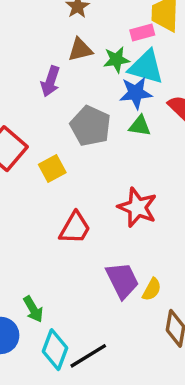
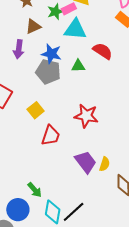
green star: (116, 60) -> (55, 12), moved
blue star: (136, 93) -> (51, 54), moved, turned 30
yellow square: (52, 169) -> (36, 110), moved

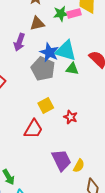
cyan triangle: (75, 29) -> (66, 51), moved
yellow square: (36, 110) -> (46, 106), moved
red star: (86, 116) -> (71, 117), size x0.6

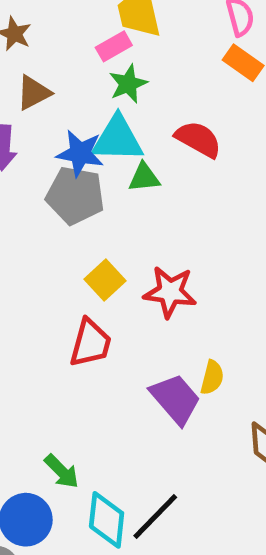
green star: (61, 14) -> (128, 84), moved
red star: (71, 117) -> (170, 292), size x1.5
yellow semicircle: (79, 166) -> (212, 377), moved

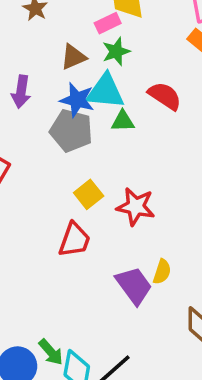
brown triangle: (34, 93) -> (73, 57), moved
green arrow: (62, 471) -> (51, 352), moved

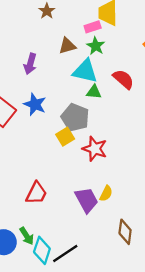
green star: (116, 51) -> (96, 46), turned -30
blue star: (77, 100) -> (35, 104), moved
gray pentagon: (71, 131) -> (75, 117), moved
red trapezoid: (74, 240) -> (36, 193), moved

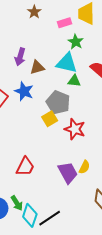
pink rectangle: (93, 27) -> (64, 23), moved
brown triangle: (67, 46) -> (37, 67), moved

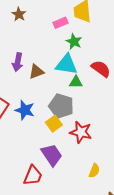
brown star: (34, 12) -> (19, 14), moved
blue star: (24, 91) -> (25, 110), moved
purple trapezoid: (68, 173) -> (52, 155), moved

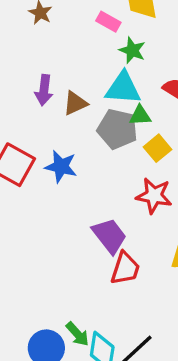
pink rectangle: (60, 23) -> (108, 22), turned 56
gray pentagon: (61, 106) -> (117, 129), moved
yellow square: (54, 124) -> (158, 148), moved
red trapezoid: (33, 176) -> (125, 268), moved

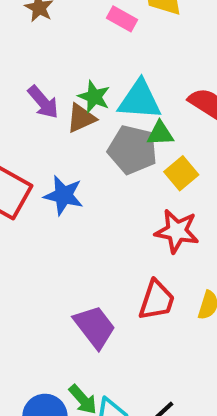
green star: (132, 50) -> (94, 97), moved
purple arrow: (44, 90) -> (43, 102), turned -48
purple trapezoid: (110, 236) -> (95, 327), moved
red trapezoid: (125, 268) -> (157, 300), moved

